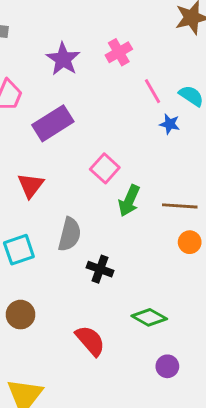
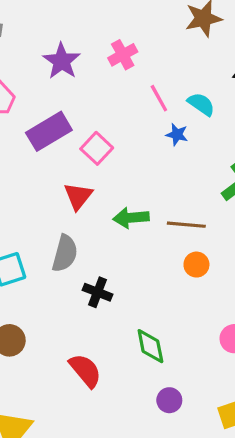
pink square: (105, 168) -> (97, 148), moved
red triangle: (31, 185) -> (78, 196), moved
green arrow: (129, 201) -> (131, 218), turned 60
green diamond: (149, 317) -> (150, 346), turned 48

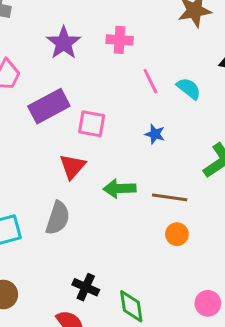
pink cross: (123, 55) -> (120, 40), turned 30
blue star: (177, 135) -> (155, 134), moved
pink square: (97, 148) -> (92, 124), turned -36
black cross: (98, 292) -> (86, 287), moved

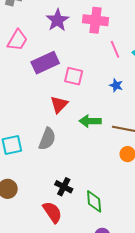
pink cross: (120, 40) -> (96, 20), size x1.4

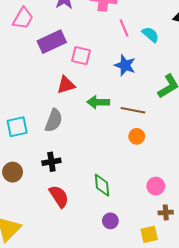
blue star: (116, 85) -> (125, 65), size x1.5
red triangle: (59, 104) -> (66, 85), turned 30
black cross: (64, 187) -> (51, 162), moved, turned -36

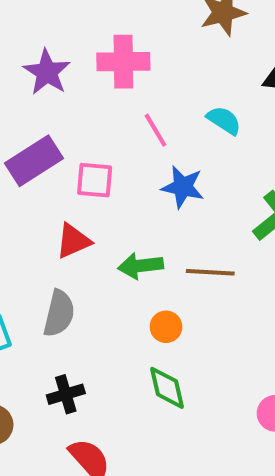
pink line: (124, 28) -> (156, 130), moved
orange circle: (137, 136) -> (166, 327), moved
green diamond: (102, 185) -> (167, 388), moved

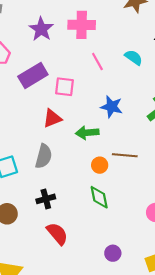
blue star: (183, 187) -> (112, 107), moved
brown line: (210, 272) -> (125, 155), moved

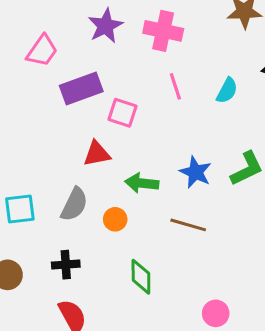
cyan semicircle: (134, 57) -> (227, 91), turned 72
blue star: (112, 107) -> (196, 172), moved
orange circle: (100, 165) -> (115, 219), moved

